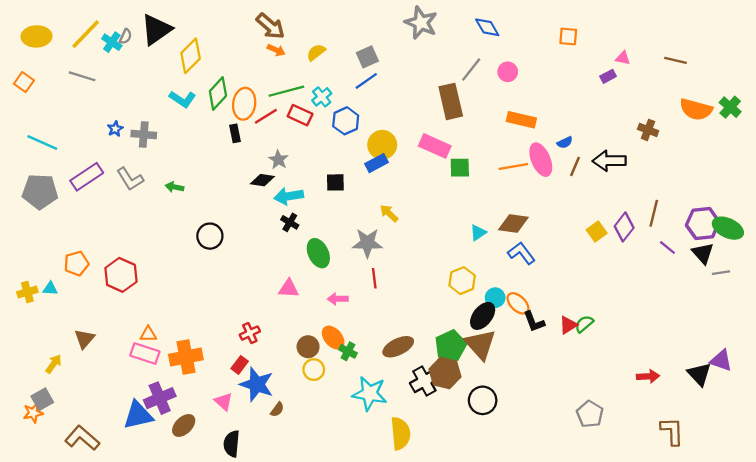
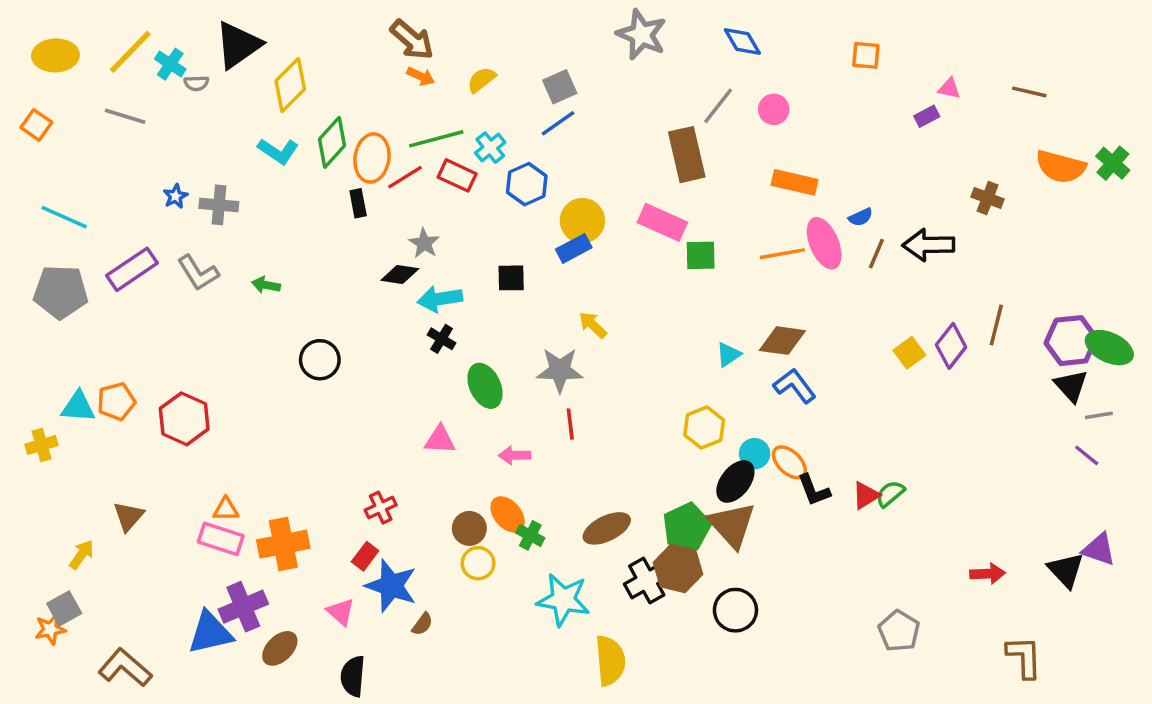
gray semicircle: (125, 36) -> (196, 83), moved, turned 63
purple line: (667, 247) -> (1087, 455), moved
cyan triangle: (50, 289) -> (78, 407), moved, size x1.5

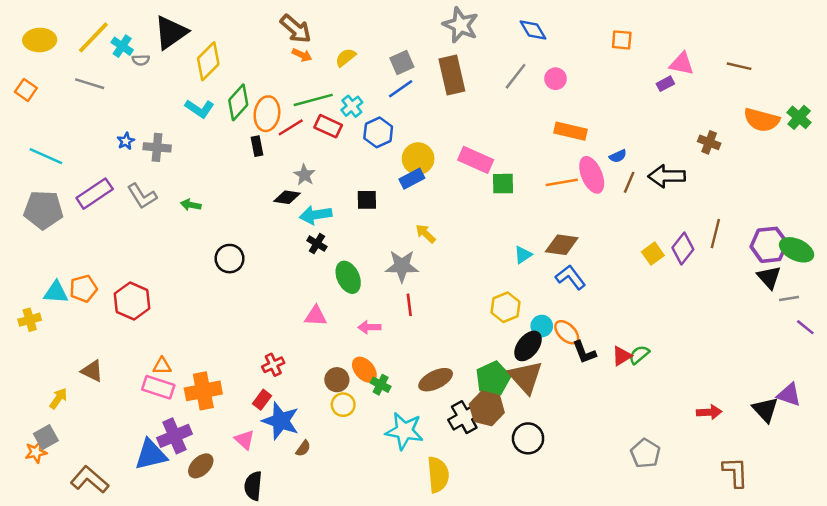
pink triangle: (949, 88) -> (682, 64), size x1.5
brown rectangle: (687, 155) -> (452, 75), moved
purple line: (1087, 455) -> (805, 327), moved
brown triangle: (129, 516) -> (92, 371), turned -45

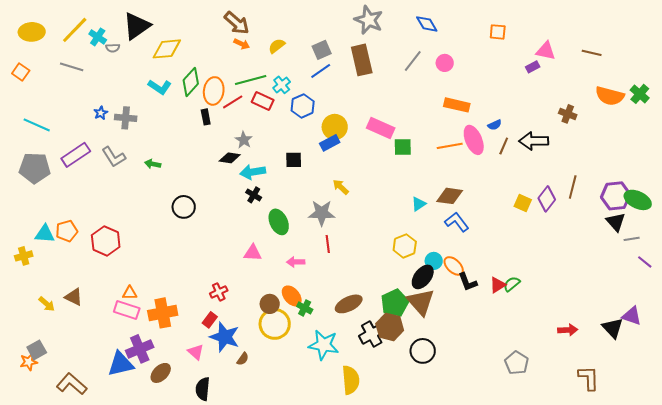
yellow diamond: (208, 61) -> (167, 49), turned 40
yellow square: (653, 254) -> (523, 203), turned -30
yellow arrow: (58, 398) -> (47, 304), moved, turned 96
yellow circle: (343, 405) -> (275, 324), size x1.6

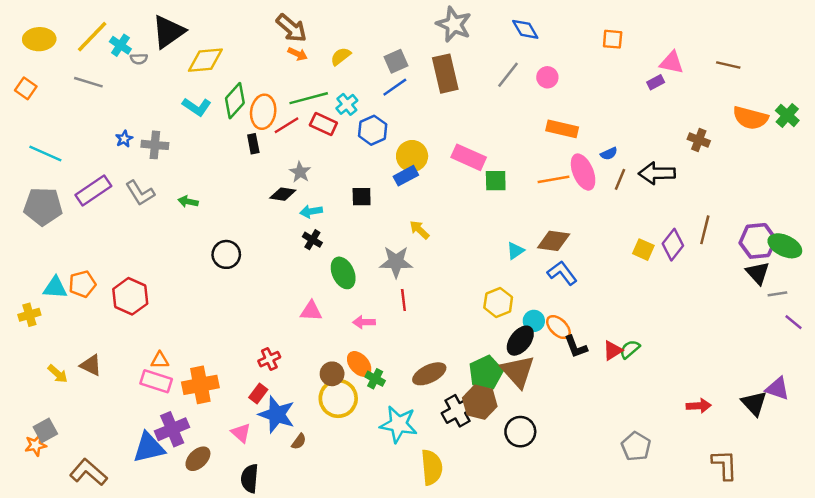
cyan arrow: (253, 172) -> (311, 211), size x0.7

